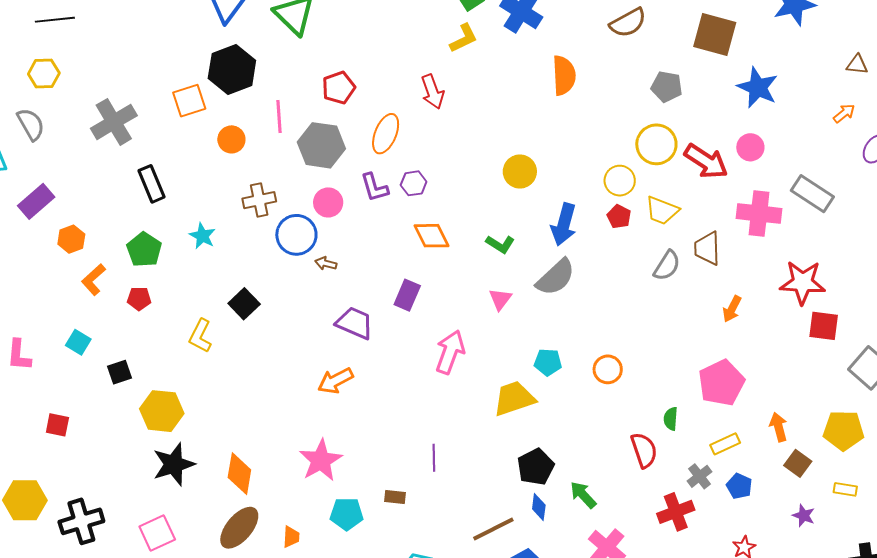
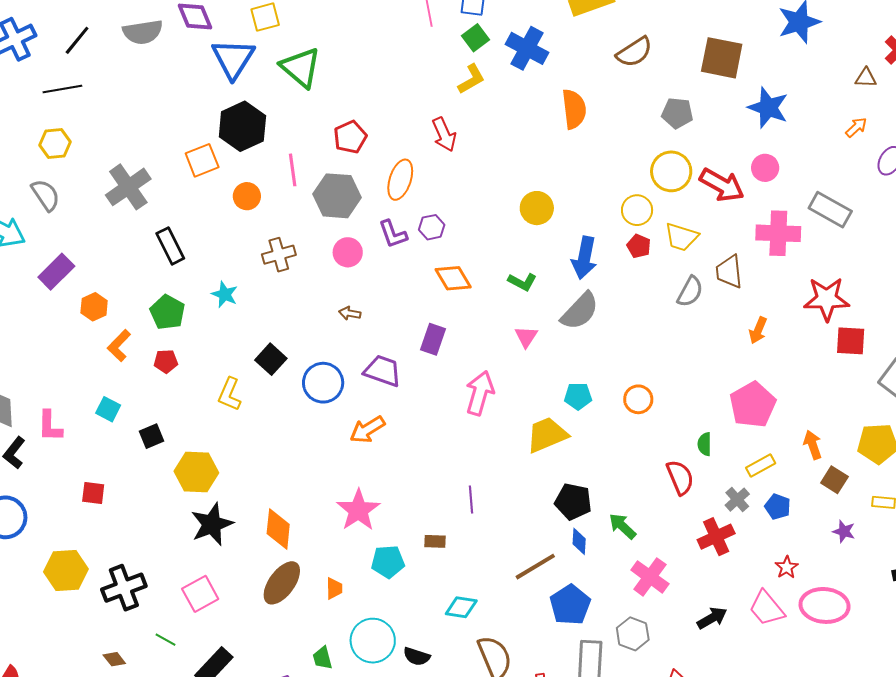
blue circle: (296, 235) -> (323, 383), moved
black pentagon: (536, 467) -> (573, 502), turned -30

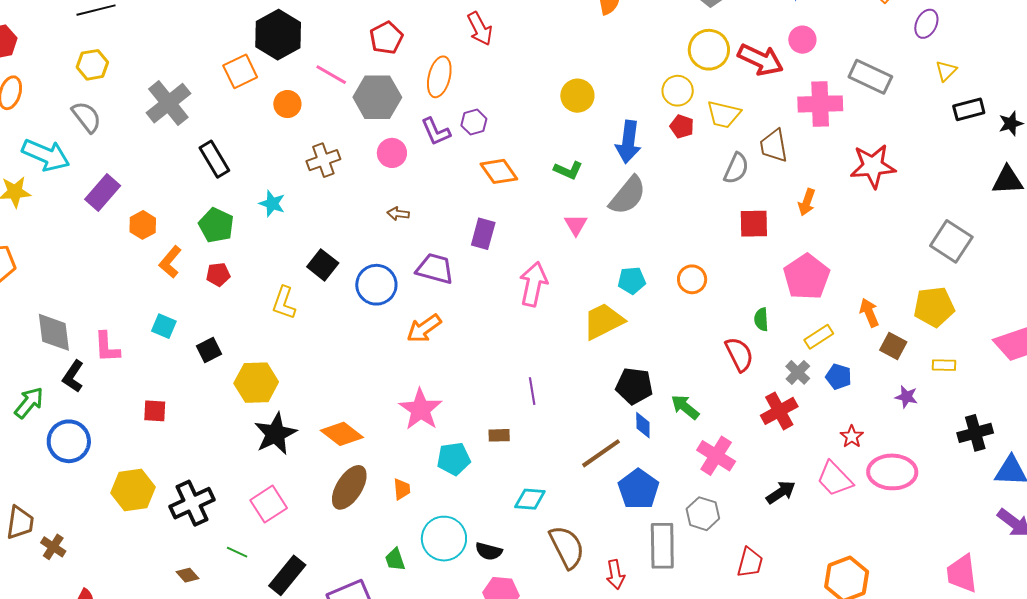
pink line: (293, 170) -> (331, 75), turned -48
red square: (851, 341) -> (754, 224), moved
orange diamond: (278, 529) -> (342, 434), turned -54

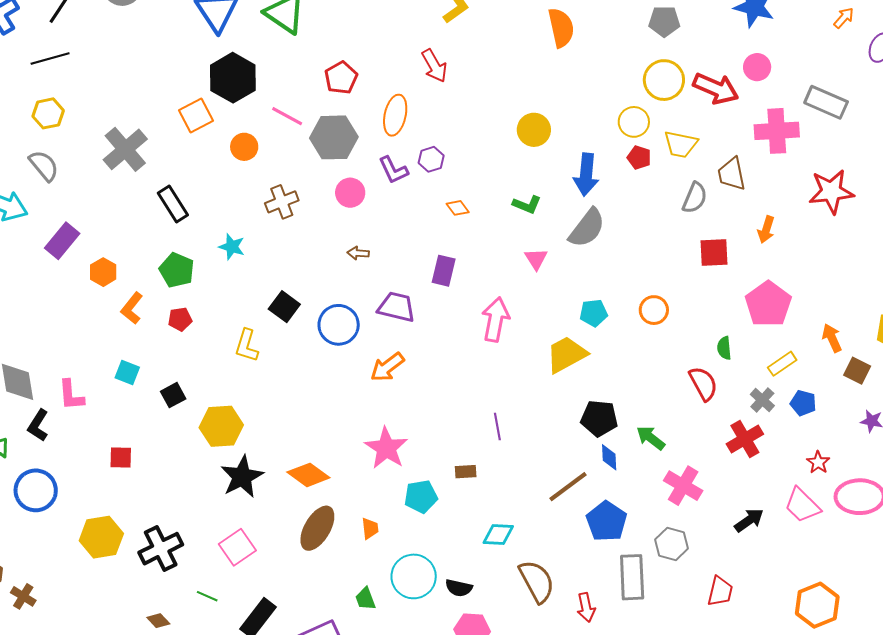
orange diamond: (499, 171) -> (458, 208), size x0.6

